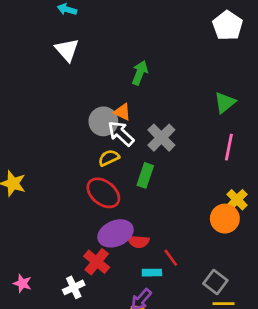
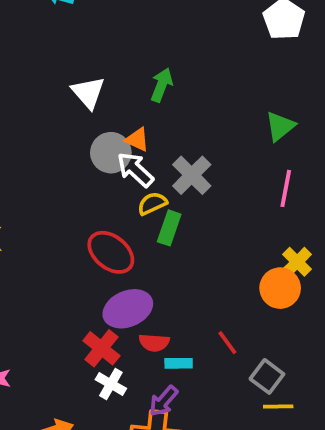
white triangle: (67, 50) -> (88, 92), moved
yellow semicircle: (109, 158) -> (152, 203), moved
red semicircle: (138, 242) -> (154, 343), moved
red line: (171, 258) -> (227, 343), moved
white cross: (74, 287) -> (111, 384), moved, turned -35

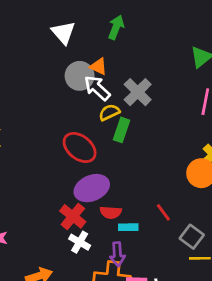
purple arrow: (164, 401) -> (117, 254), turned -45

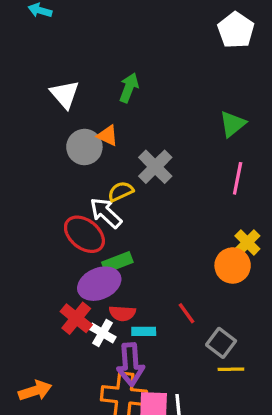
white arrow: (97, 88) -> (106, 213), moved
green rectangle: (121, 130) -> (117, 262), moved, turned 50
white cross: (80, 242) -> (103, 333), moved
purple arrow: (117, 254) -> (131, 364), size x1.4

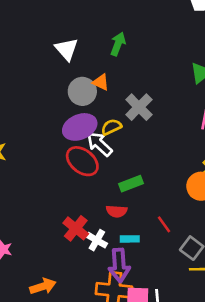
green rectangle: (117, 262) -> (131, 184), moved
purple ellipse: (99, 284) -> (80, 127), moved
red semicircle: (122, 313) -> (117, 211), moved

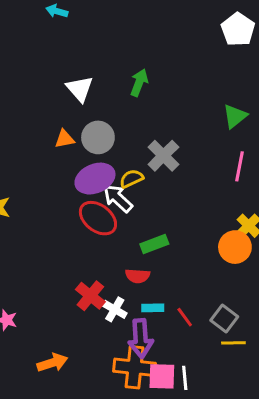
orange triangle: (101, 82) -> (65, 139), moved, turned -36
red line: (164, 224) -> (185, 317), moved

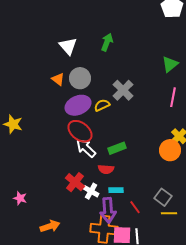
orange triangle: (65, 139) -> (58, 79), turned 48
white arrow: (118, 198) -> (86, 148), moved
red line: (185, 317) -> (135, 207), moved

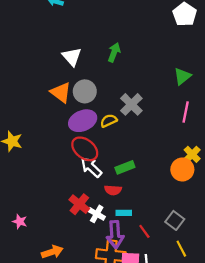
orange triangle: (58, 79) -> (61, 92), size x1.5
yellow line: (169, 213) -> (181, 249), moved, turned 63

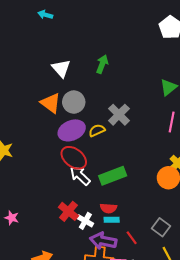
green rectangle: (125, 167) -> (113, 176), size x1.4
red semicircle: (113, 190) -> (108, 208), moved
pink star: (20, 222) -> (12, 218), moved
purple arrow: (115, 235) -> (103, 241), turned 105

